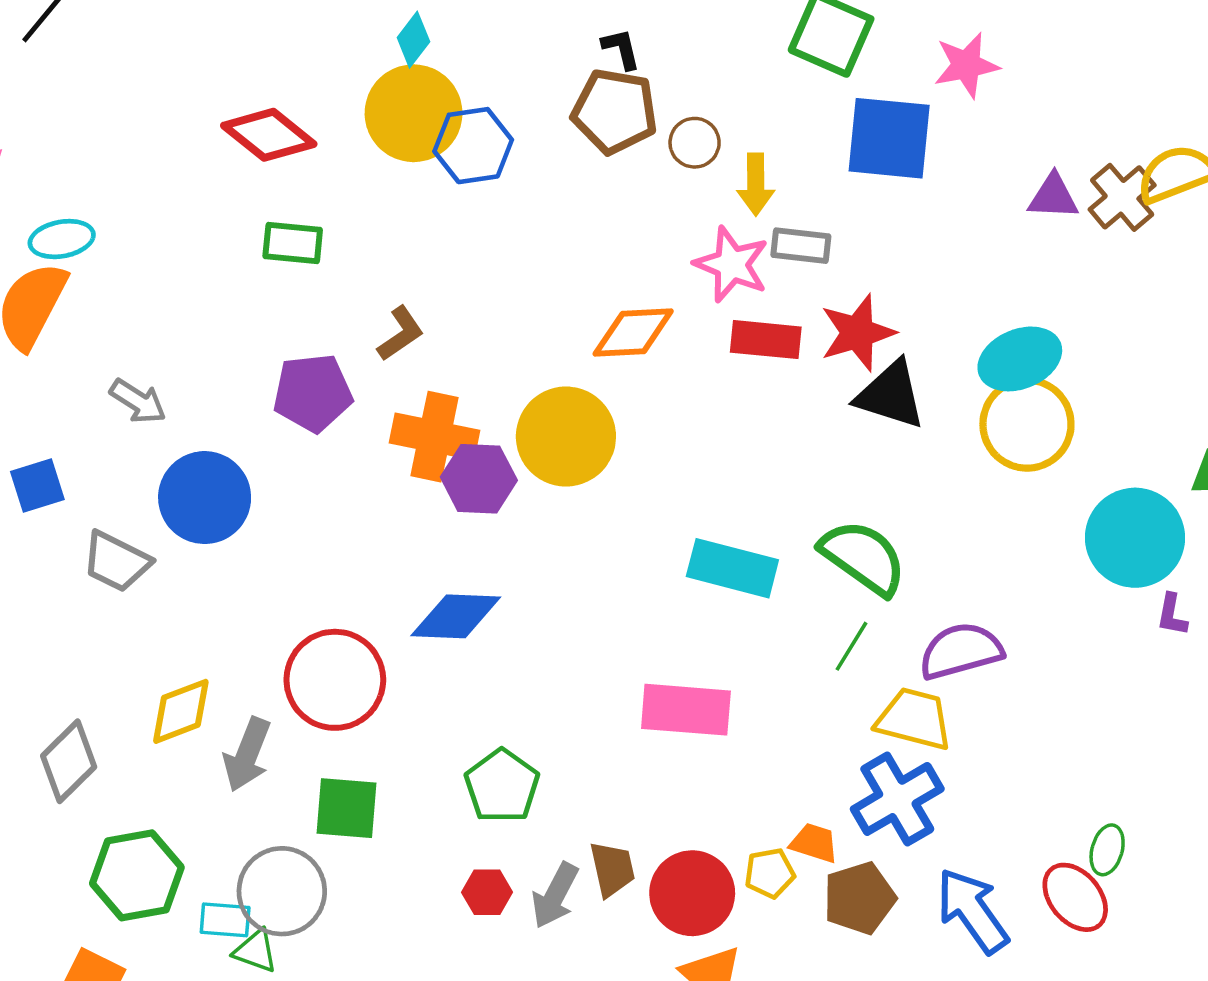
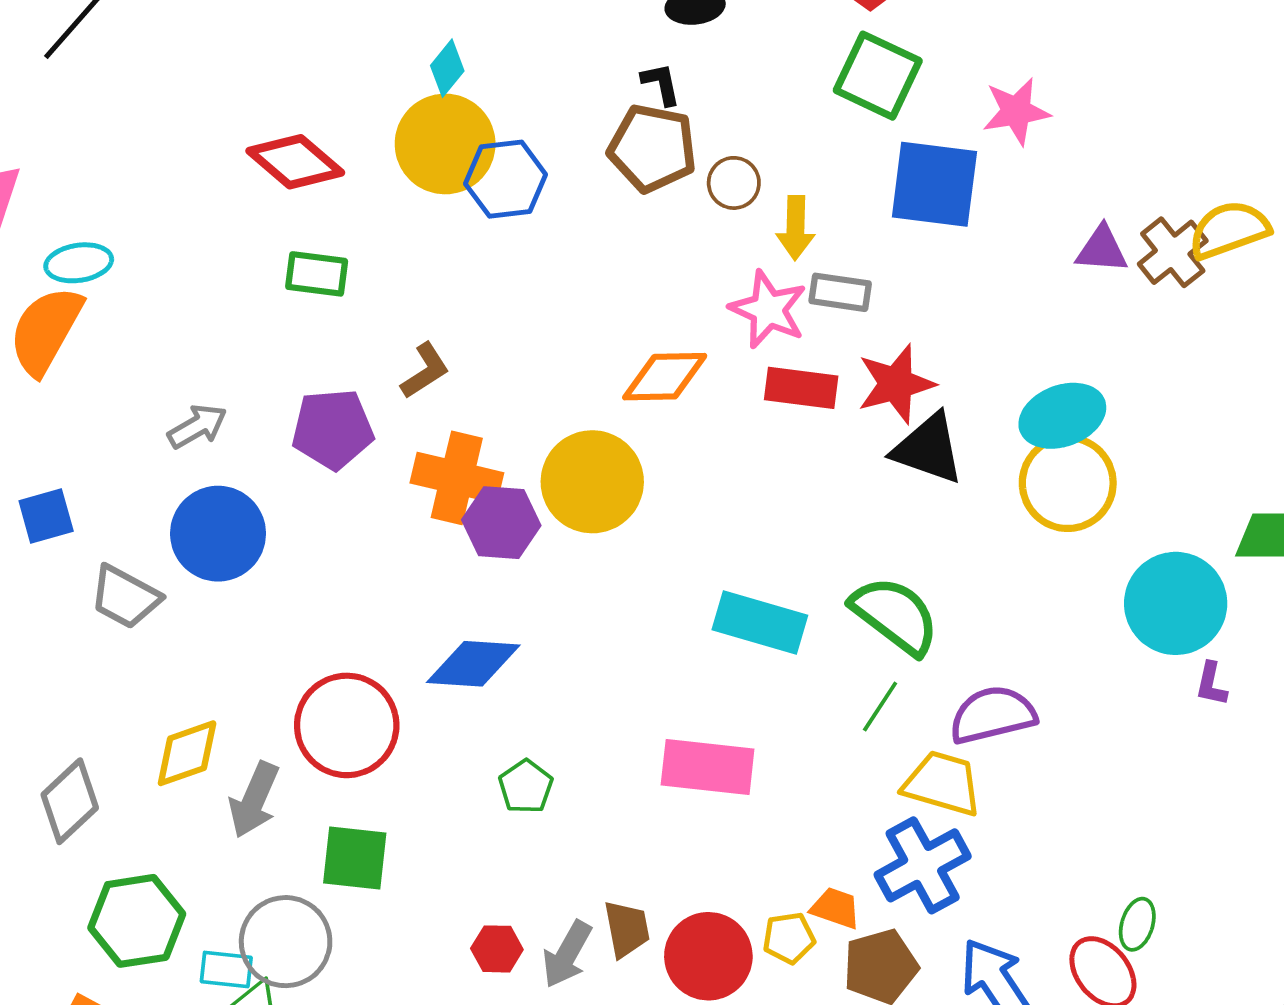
gray arrow: (138, 401) -> (197, 426), moved, turned -64
green pentagon: (502, 786) -> (526, 787), moved, size x0.7

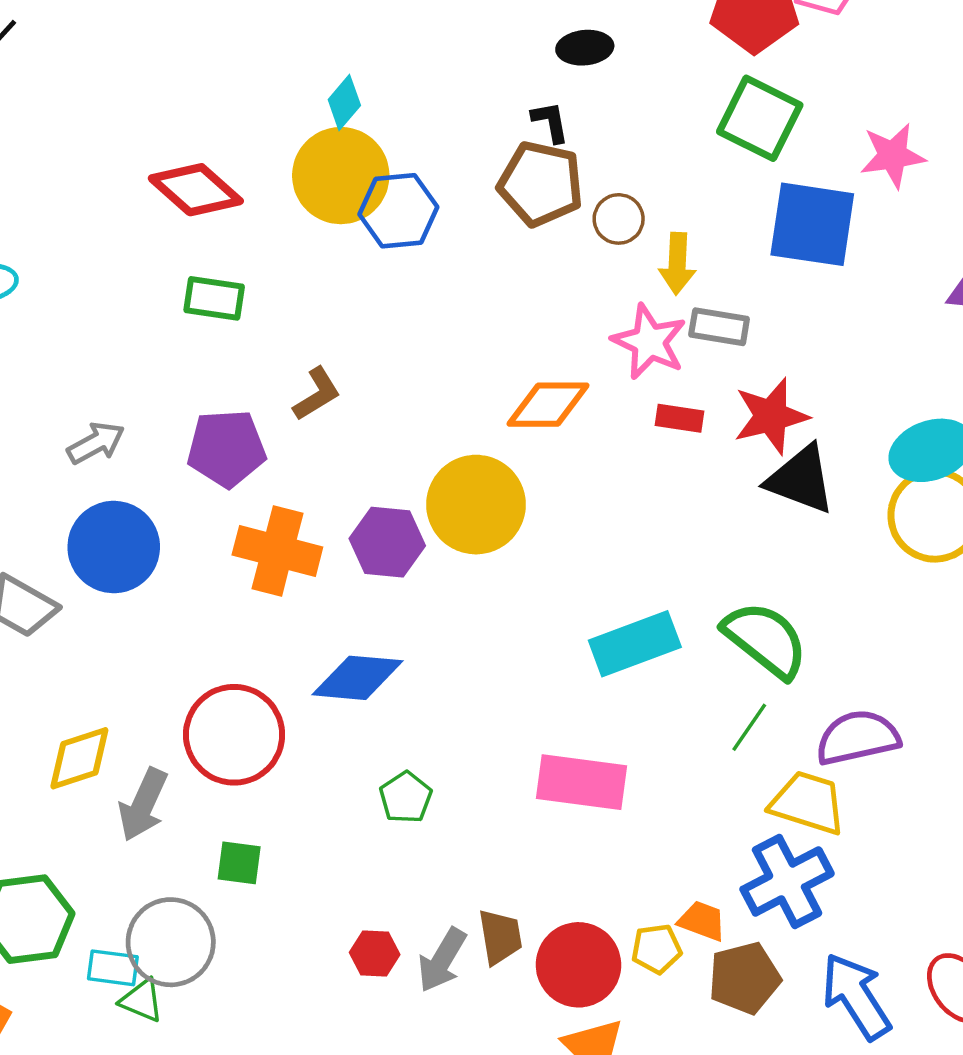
red rectangle: (801, 388) -> (679, 418), size x0.7
orange cross: (457, 478) -> (277, 551), moved
cyan rectangle: (760, 623) -> (635, 644), turned -38
green square: (355, 858) -> (239, 863), size x0.7

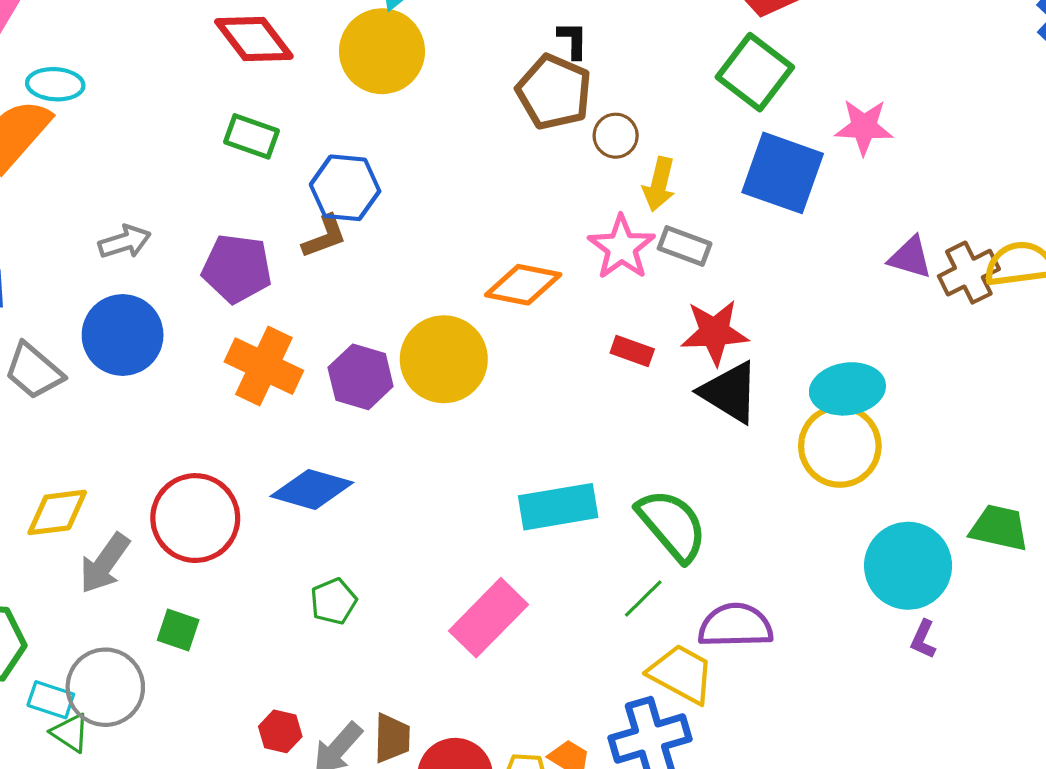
blue hexagon: (398, 211) -> (345, 188), moved
red rectangle: (679, 418) -> (632, 351), moved
pink rectangle: (581, 782) -> (488, 618), turned -64

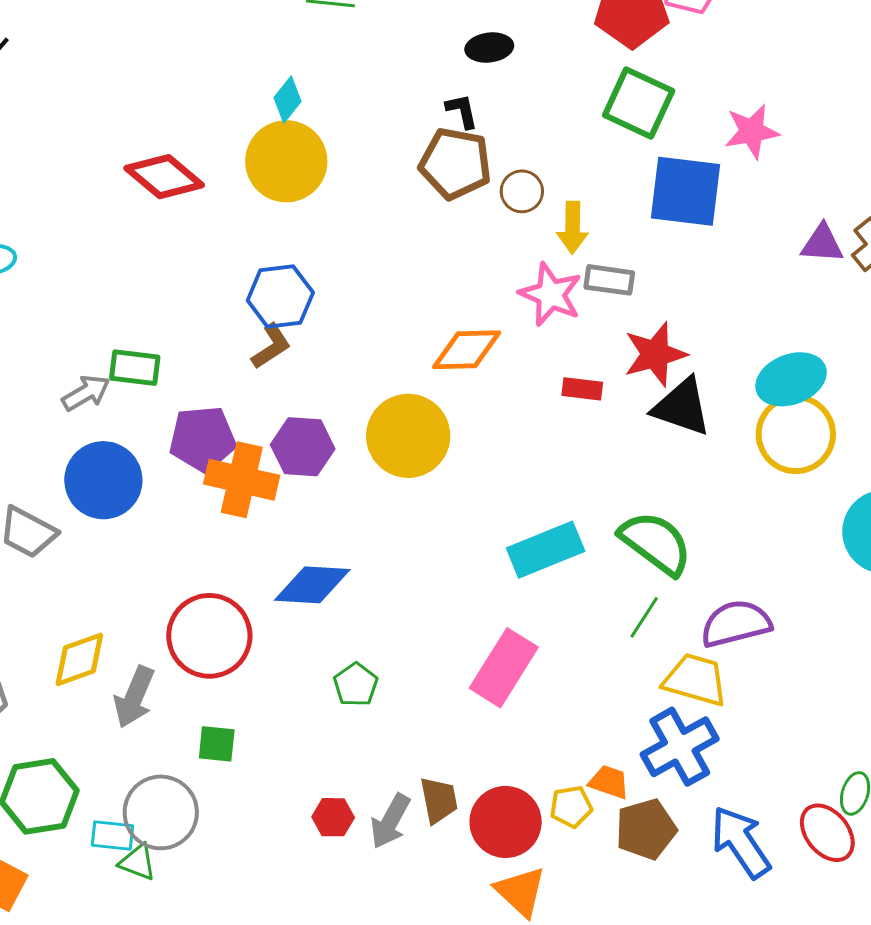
green rectangle: (252, 136) -> (135, 368), moved
purple pentagon: (237, 268) -> (203, 439), moved
purple hexagon: (361, 377) -> (303, 447), moved

